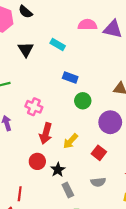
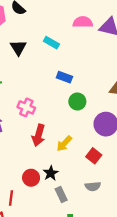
red circle: (37, 161) -> (31, 178), moved

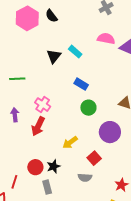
black triangle: (18, 48) -> (54, 56), moved
red arrow: (39, 135) -> (38, 126), moved
gray semicircle: (93, 186) -> (85, 177), moved
gray rectangle: (61, 194) -> (47, 187), moved

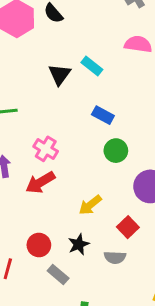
red arrow: (38, 126) -> (40, 182), turned 36
black star: (54, 166) -> (79, 244), moved
gray rectangle: (47, 187) -> (58, 274), turned -32

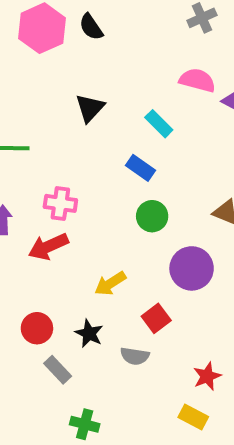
cyan rectangle: (92, 66) -> (159, 124), moved
pink cross: (46, 149) -> (60, 203), turned -30
black star: (79, 244) -> (89, 333), turned -30

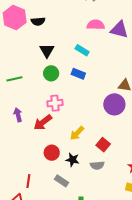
black semicircle: (91, 27) -> (38, 21), moved, turned -48
pink cross: (60, 203) -> (55, 103), moved
green circle: (152, 216) -> (51, 73), moved
purple circle: (192, 268) -> (114, 104), moved
red circle: (37, 328) -> (52, 153), moved

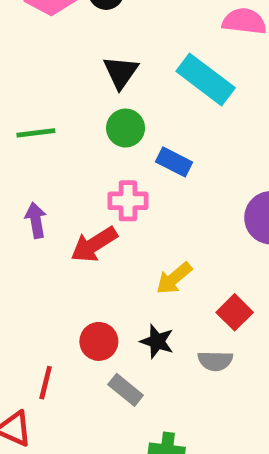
cyan rectangle: (82, 50) -> (206, 80), size x1.6
blue rectangle: (78, 74) -> (174, 162), moved
red circle: (52, 153) -> (99, 341), moved

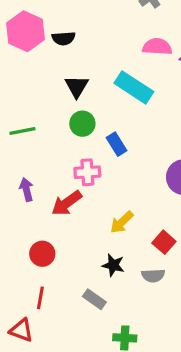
blue rectangle: (174, 162) -> (116, 144), turned 35
red circle: (99, 341) -> (42, 254), moved

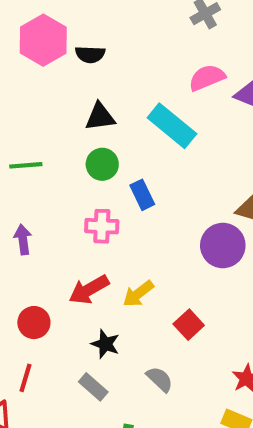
pink semicircle: (157, 47) -> (207, 78), turned -32
black triangle: (77, 86) -> (100, 117), turned 45
red arrow: (67, 203) -> (89, 290), moved
black star: (113, 265) -> (105, 344), moved
gray semicircle: (153, 276) -> (160, 379), moved, turned -140

